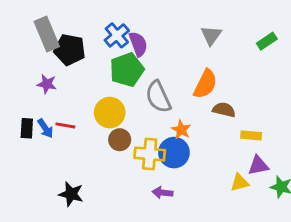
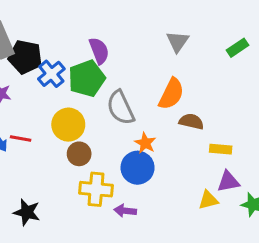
blue cross: (117, 35) -> (51, 74), moved
yellow cross: (150, 154) -> (96, 189), moved

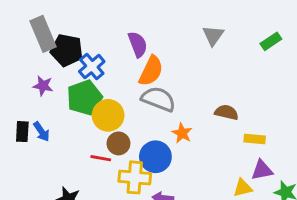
green pentagon: (87, 78) -> (84, 98), moved
orange semicircle: (171, 94) -> (151, 71), moved
gray semicircle: (121, 108) -> (158, 99), turned 136
red line: (21, 138) -> (101, 158), moved
blue circle: (138, 168) -> (155, 157), moved

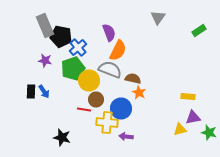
gray triangle: (213, 35) -> (158, 18), moved
gray semicircle: (158, 99) -> (110, 70), moved
brown semicircle: (226, 112) -> (133, 78), moved

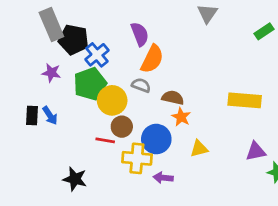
gray semicircle: (110, 70) -> (141, 85), size x0.6
yellow rectangle: (188, 96) -> (245, 100), moved, size x1.6
yellow triangle: (180, 130) -> (199, 149), moved

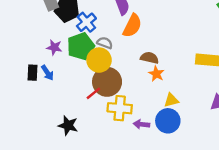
purple star: (51, 73) -> (54, 47), moved
gray semicircle: (141, 85) -> (105, 43), moved
brown circle: (122, 127) -> (107, 82), size x1.6
blue circle: (156, 139) -> (168, 121), moved
red line: (105, 140) -> (93, 93), turned -49

